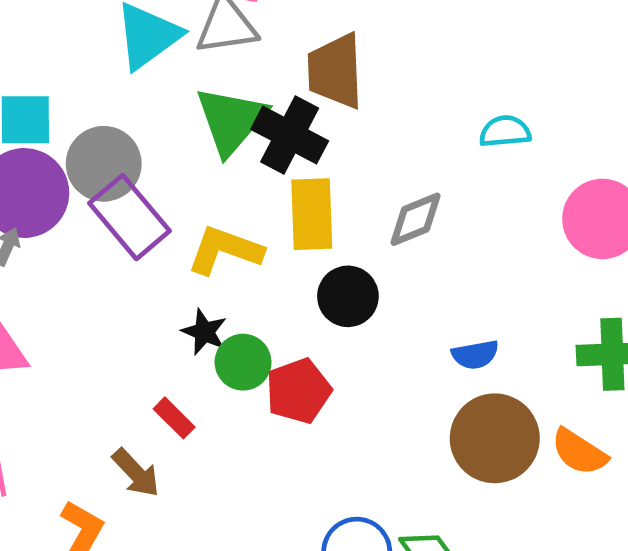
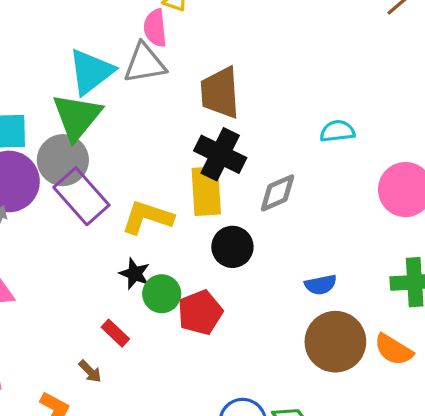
green triangle: (231, 120) -> (77, 117), moved
black cross: (290, 135) -> (220, 154), moved
brown arrow: (136, 473) -> (90, 371), size x0.7

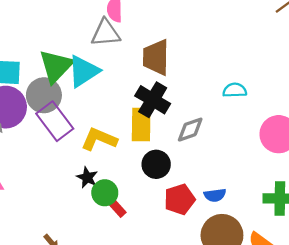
cyan triangle: (91, 72) -> (84, 71), moved
red pentagon: (200, 313) -> (180, 199), moved
red rectangle: (115, 333) -> (117, 208), moved

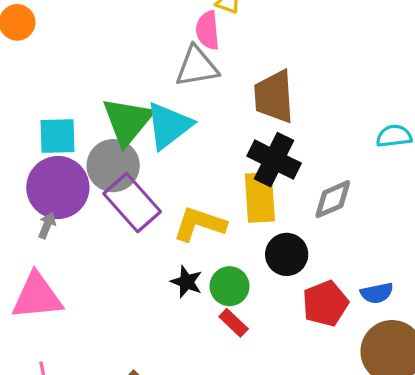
green circle: (105, 193) -> (230, 286), moved

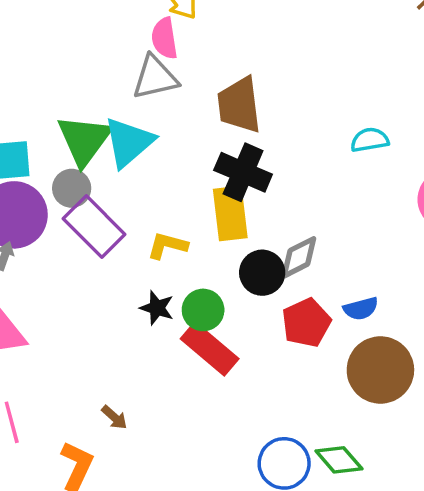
gray circle: (113, 166) -> (72, 188), size x0.7
gray diamond: (333, 199) -> (299, 257), moved
yellow L-shape: (200, 224) -> (167, 246), size x0.7
red rectangle: (234, 323) -> (210, 349), size x1.8

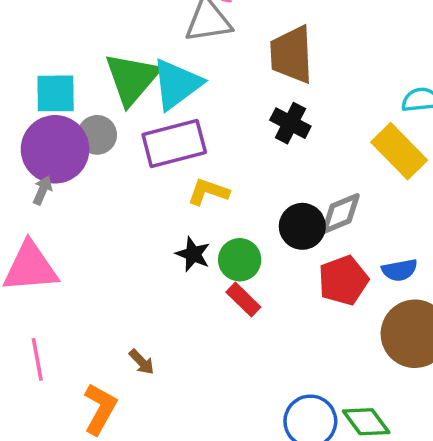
black cross: (243, 172) -> (290, 123), size x0.7
gray circle: (72, 188) -> (97, 135), moved
yellow rectangle: (230, 213) -> (399, 151), moved, turned -42
purple rectangle: (94, 227) -> (174, 143), moved, turned -64
red rectangle: (210, 349) -> (243, 300), size x0.6

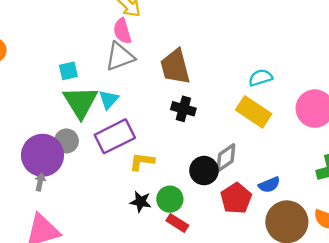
cyan triangle: (177, 84) -> (109, 100), size x0.6
cyan square: (56, 93) -> (68, 71), moved, size x0.7

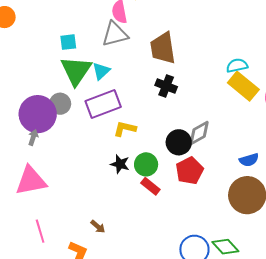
yellow rectangle: (254, 112) -> (243, 86), moved
blue semicircle: (269, 185) -> (249, 160), moved
red pentagon: (236, 198) -> (190, 171), moved

